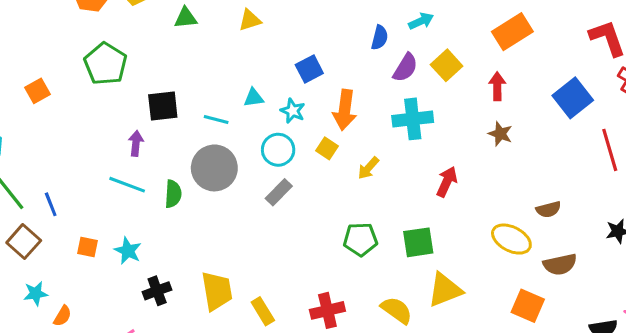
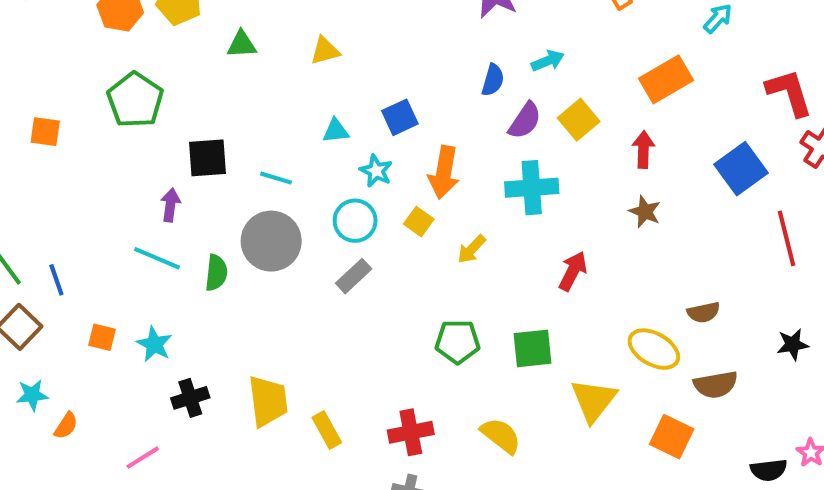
orange square: (37, 91) -> (45, 132), turned 35
cyan triangle: (254, 98) -> (336, 131), moved
yellow triangle: (445, 290) -> (593, 400), moved, turned -33

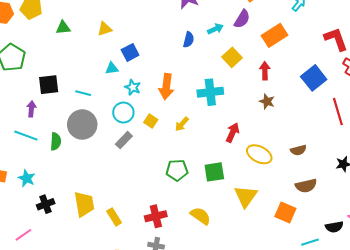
blue square: (400, 117) -> (130, 52), moved
purple semicircle: (525, 121) -> (242, 19), moved
yellow square: (419, 222) -> (151, 121), moved
yellow ellipse: (654, 349) -> (259, 154), moved

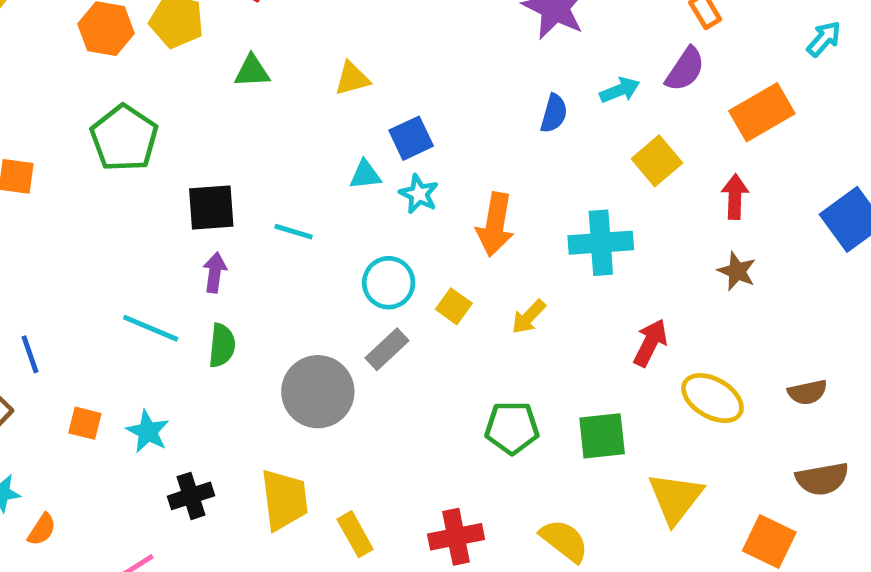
cyan star: (133, 87) -> (419, 194), moved
purple arrow: (31, 109) -> (215, 272), moved
gray circle: (82, 125) -> (318, 392), moved

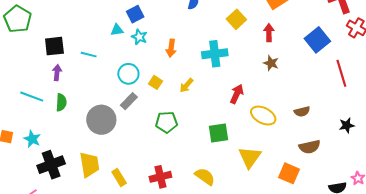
orange arrow: (495, 224) -> (171, 48), size x0.7
green pentagon: (512, 428) -> (167, 122), moved
black cross: (191, 496) -> (51, 165), size x1.5

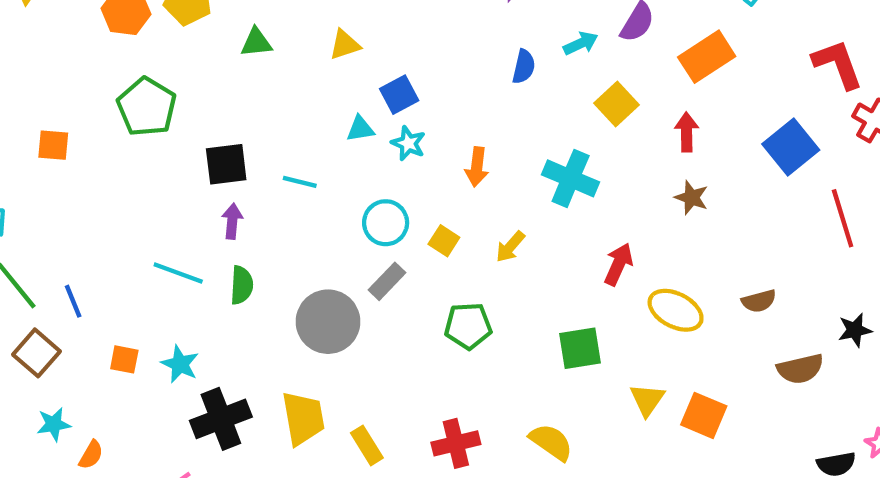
cyan cross: (215, 54) -> (571, 178), turned 30
brown semicircle: (310, 147) -> (800, 369), moved
yellow triangle: (250, 157) -> (647, 400), size x0.7
orange square: (289, 173) -> (704, 415), moved

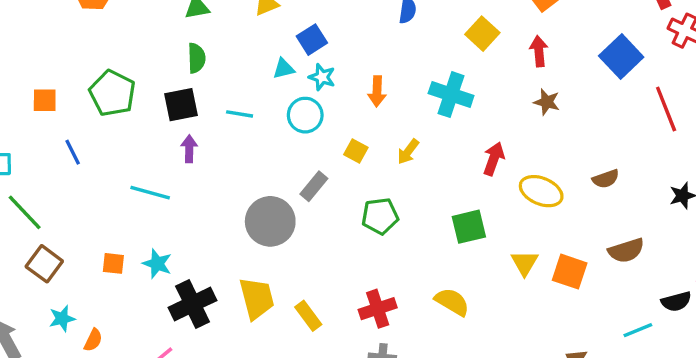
green pentagon: (147, 107) -> (112, 93), moved
cyan circle: (386, 223) -> (305, 115), moved
green semicircle: (242, 285) -> (196, 58), moved
blue line: (73, 301) -> (73, 152), moved
brown semicircle: (800, 369) -> (626, 250), moved

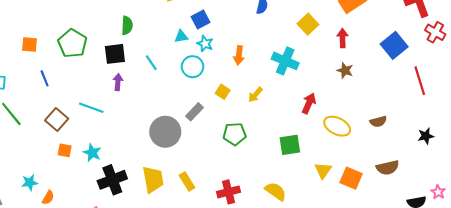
cyan line: (240, 114) -> (151, 63), turned 42
brown square: (44, 264) -> (57, 120), moved
yellow rectangle: (308, 316) -> (187, 181), moved

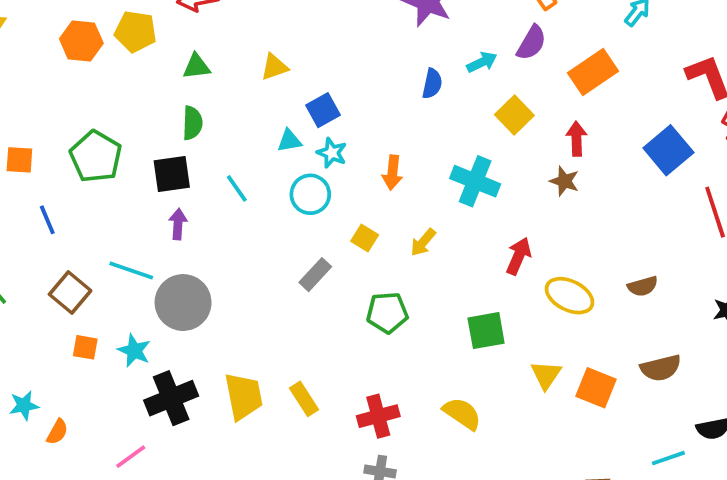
brown star: (345, 70) -> (564, 181), moved
gray circle: (165, 132) -> (183, 303), moved

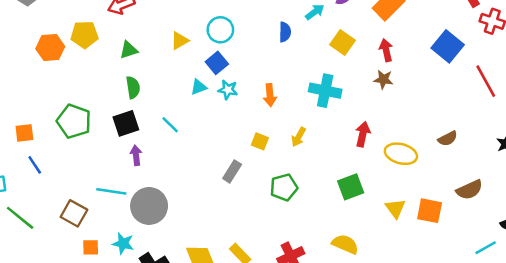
cyan circle: (310, 194) -> (220, 30), moved
blue line: (47, 220) -> (35, 165), moved

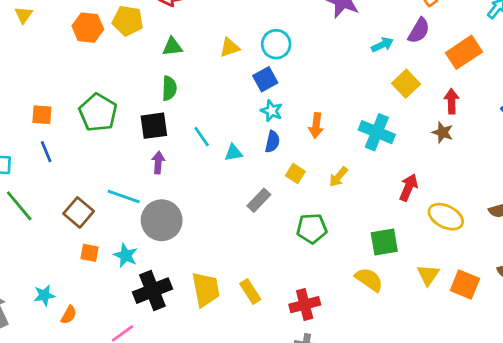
blue semicircle: (285, 32) -> (272, 142), moved
cyan triangle: (199, 87) -> (233, 153), moved
yellow semicircle: (345, 244) -> (369, 279), moved

